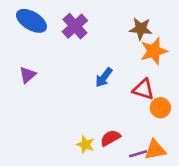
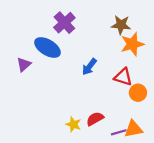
blue ellipse: (31, 21) -> (47, 47), moved

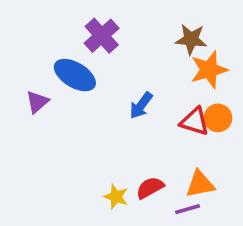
orange circle: (138, 93) -> (218, 118), moved
orange triangle: (133, 129) -> (200, 184), moved

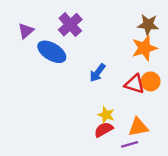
brown star: (191, 39) -> (148, 25), moved
purple triangle: (37, 102) -> (26, 31), moved
yellow star: (116, 197) -> (106, 115), moved

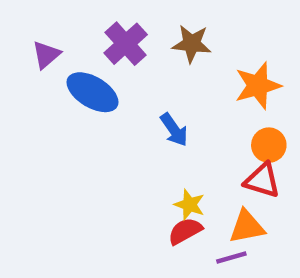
brown star: (148, 25) -> (192, 44), moved
blue arrow: (97, 73) -> (174, 130), turned -72
red triangle: (135, 84) -> (262, 180), moved

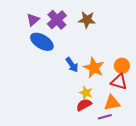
purple triangle: (46, 55) -> (33, 20), moved
orange star: (258, 86) -> (94, 68), moved, turned -30
blue arrow: (174, 130) -> (72, 65), moved

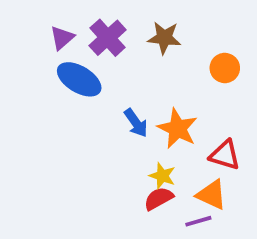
orange circle: (122, 66) -> (225, 68), moved
orange triangle: (112, 103) -> (212, 195), turned 36

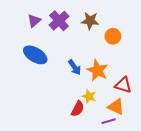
orange circle: (225, 68) -> (113, 36), moved
blue ellipse: (79, 79) -> (35, 55), moved
red semicircle: (159, 199) -> (78, 109), moved, turned 147

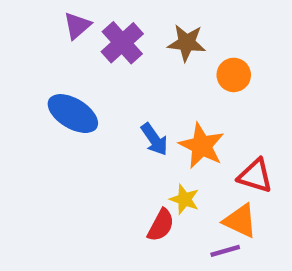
purple triangle: (34, 21) -> (77, 26), moved

